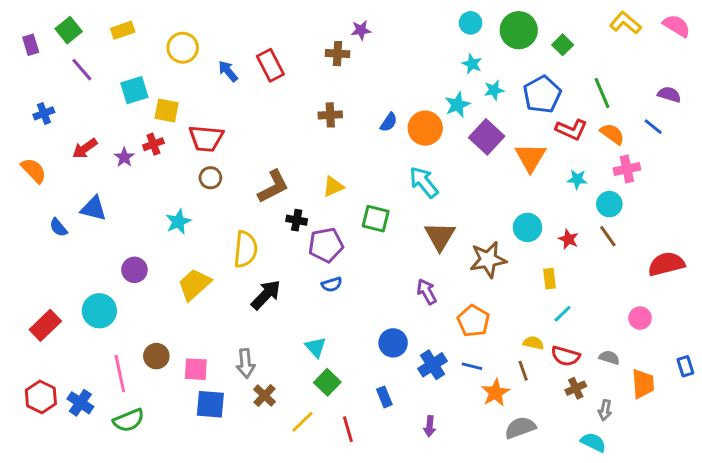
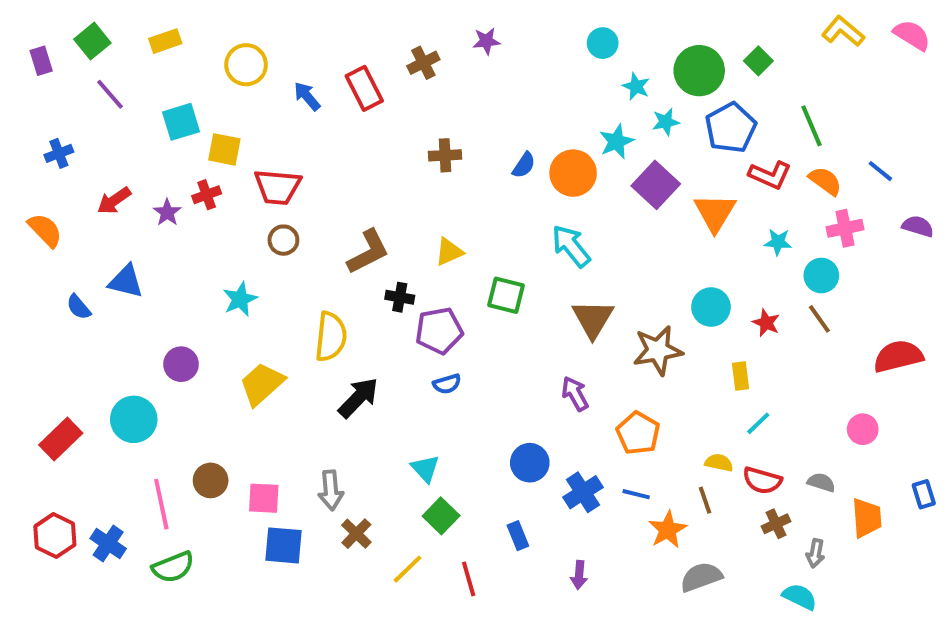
cyan circle: (471, 23) -> (603, 43), moved
green circle: (519, 30) -> (699, 71), moved
brown cross: (338, 54) -> (423, 63), moved, turned -30
purple semicircle: (669, 94) -> (918, 226), moved

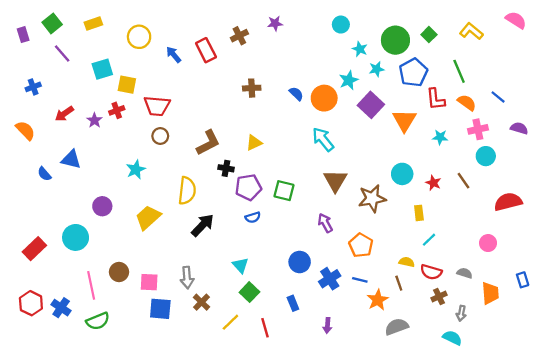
yellow L-shape: (843, 31) -> (471, 31), moved
blue semicircle: (524, 165) -> (296, 94), turned -80
red L-shape: (770, 175) -> (436, 99), turned 60
cyan circle: (821, 276) -> (486, 156), moved
green square: (506, 295) -> (284, 191), moved

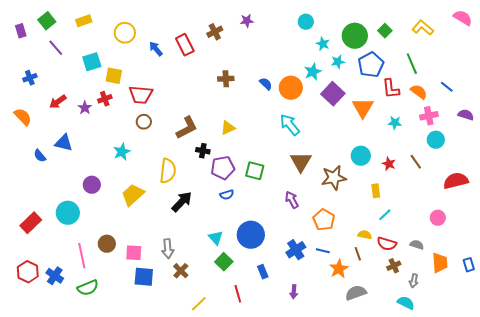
blue circle: (300, 262) -> (251, 235), moved, size x1.4
blue rectangle: (523, 280) -> (469, 265), moved
yellow line: (230, 322) -> (199, 304), moved

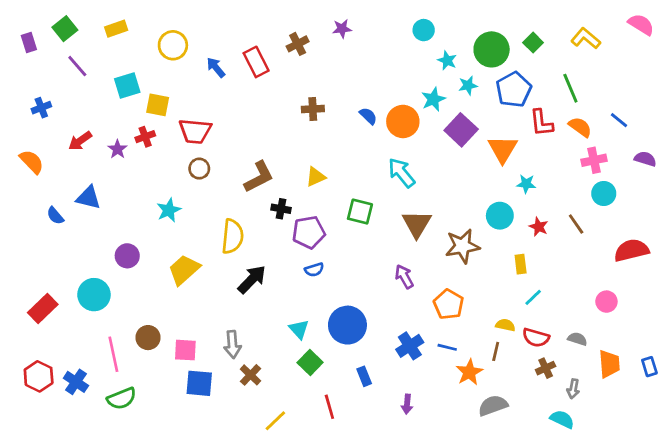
cyan star: (395, 123) -> (526, 184), moved
green square: (255, 171) -> (360, 212), moved
brown line: (358, 254) -> (496, 351), turned 32

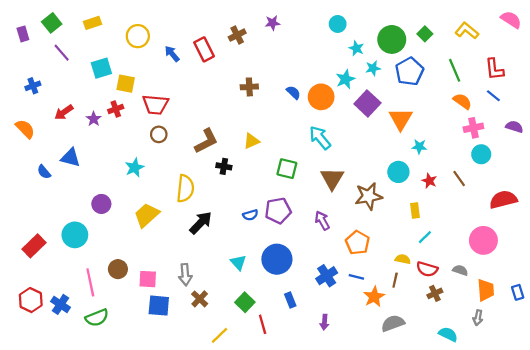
red L-shape: (541, 123) -> (494, 69), moved
purple pentagon: (309, 232) -> (278, 211), moved
pink circle: (606, 302) -> (483, 240), size x1.6
green square: (310, 362) -> (245, 302), moved
gray arrow: (573, 389) -> (478, 318), moved

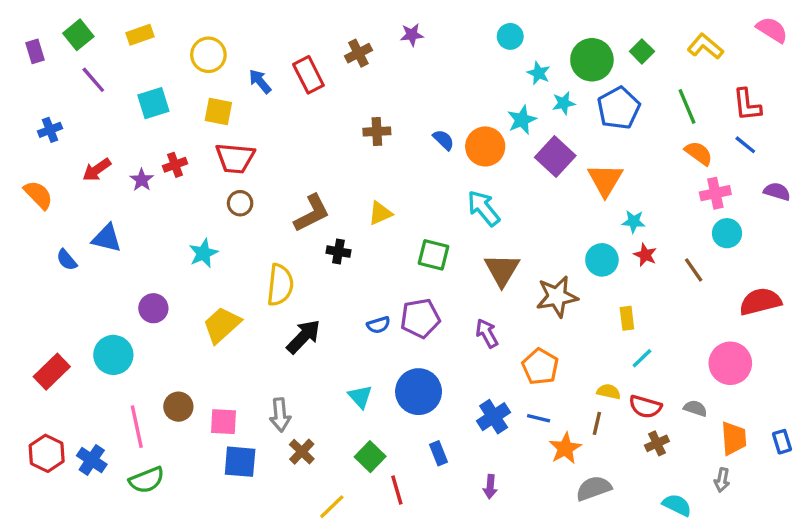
yellow square: (126, 84) -> (218, 111), moved
red star: (429, 181) -> (645, 255), moved

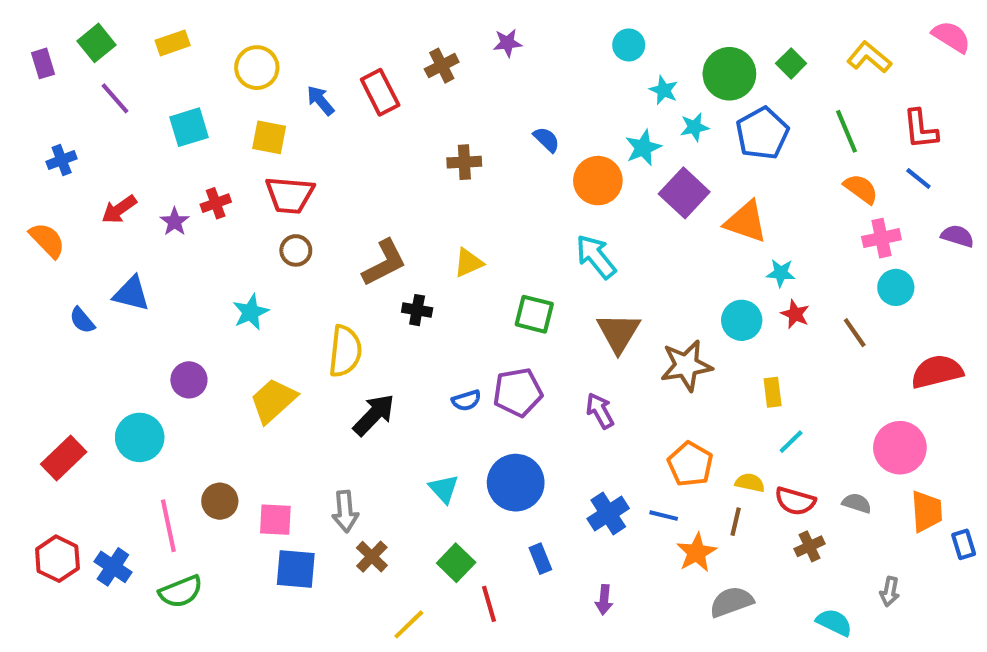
blue semicircle: (444, 140) -> (547, 139), moved
orange triangle: (605, 180) -> (746, 222), turned -42
orange pentagon: (540, 367) -> (690, 464), moved
orange trapezoid: (734, 438) -> (927, 511), moved

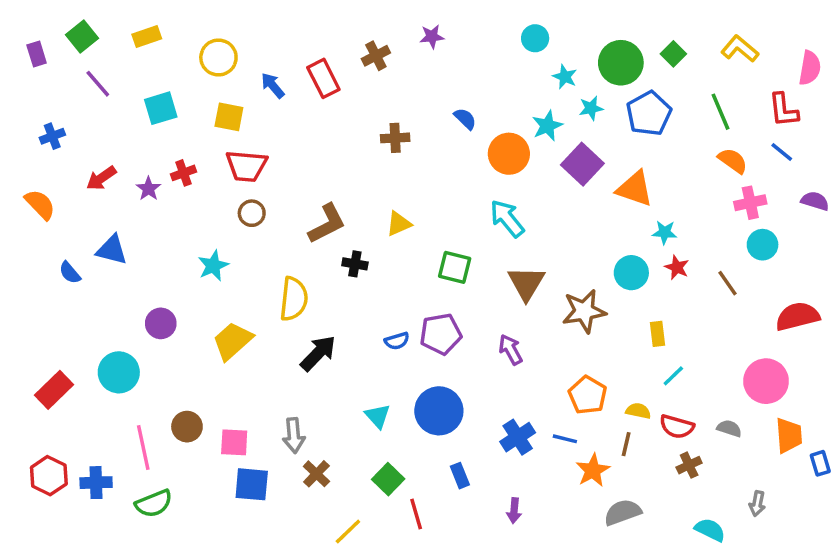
pink semicircle: (951, 37) -> (810, 68), moved, turned 68
blue cross: (113, 567) -> (96, 483), turned -36

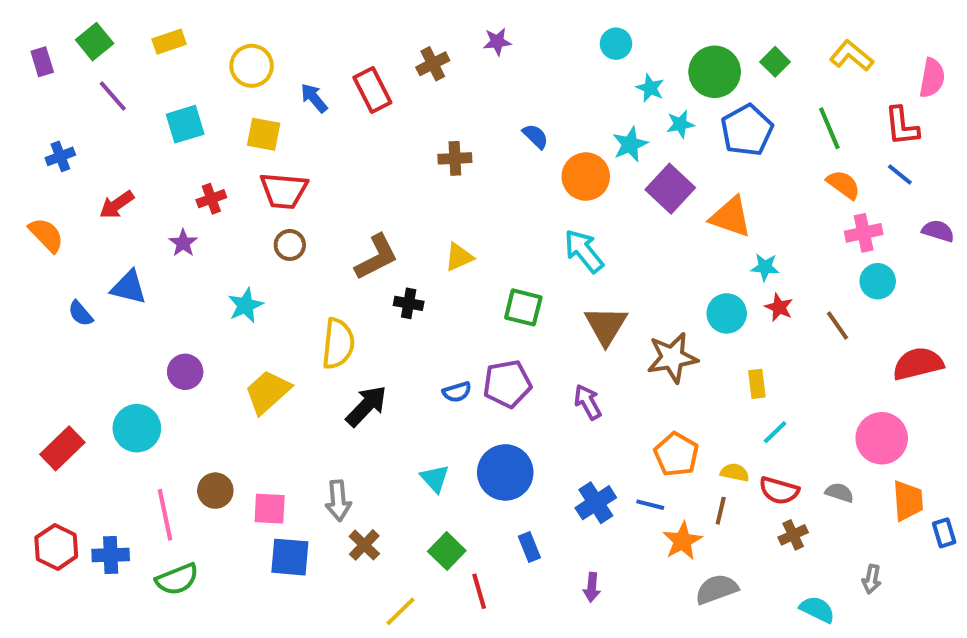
purple star: (149, 189) -> (183, 243), moved

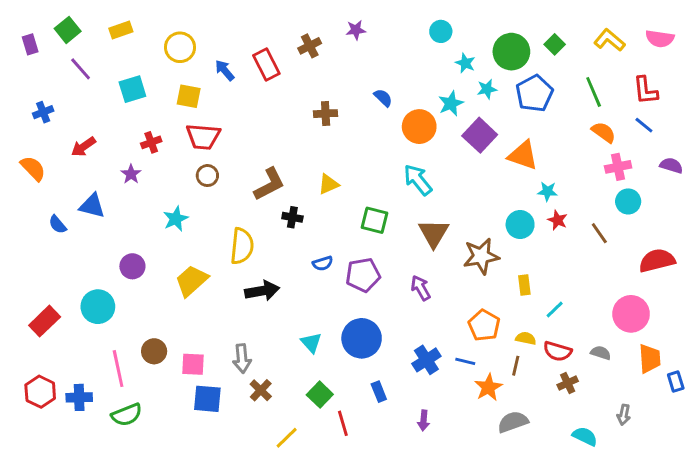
pink semicircle: (932, 78) -> (660, 39), moved, turned 88
yellow rectangle: (757, 384) -> (524, 285), moved
blue semicircle: (457, 392) -> (323, 263), moved
black arrow: (366, 406) -> (262, 291), turned 36

